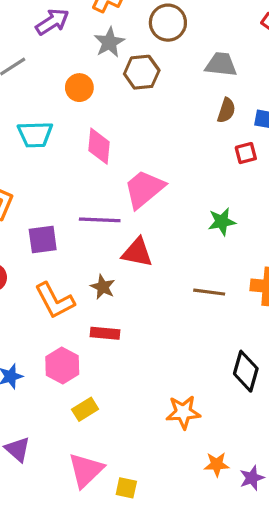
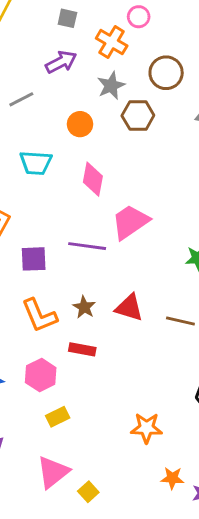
red triangle: (137, 252) -> (129, 308), moved
yellow square: (126, 488) -> (88, 492), turned 30

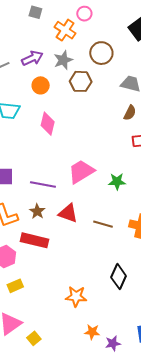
purple arrow: (61, 62) -> (32, 58), moved
pink trapezoid: (130, 222) -> (81, 172), moved
purple line: (87, 246) -> (43, 185), moved
red rectangle: (82, 349) -> (34, 240), size x1.5

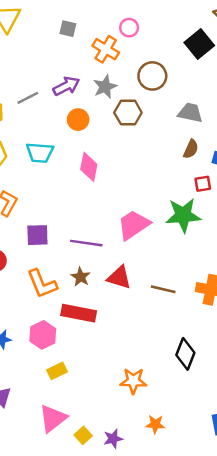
green star: (117, 181) -> (183, 215), moved, size x1.6
purple star: (113, 343) -> (113, 439), moved

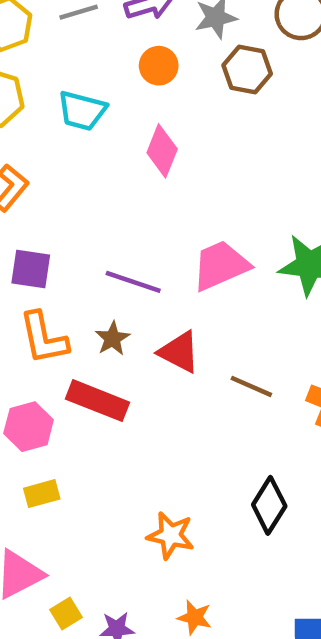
purple square: (37, 235) -> (31, 269), moved

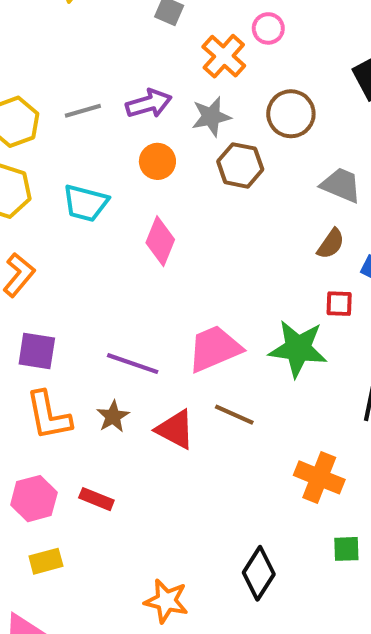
brown line: (251, 386) -> (234, 415), moved
red rectangle: (98, 401) -> (96, 499), moved, size x0.6

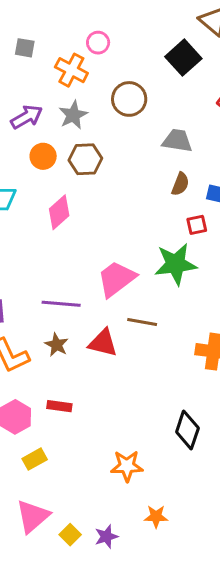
brown hexagon: (240, 165) -> (85, 159), moved
pink diamond: (160, 241) -> (59, 212), turned 40

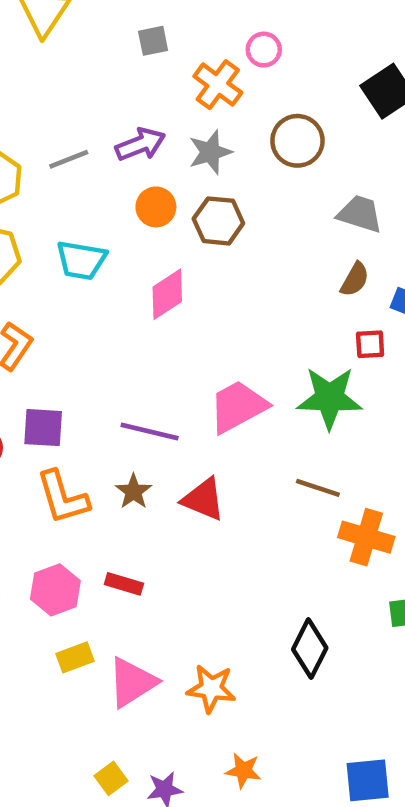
gray square: (25, 48) -> (153, 41), turned -30
brown line: (142, 322) -> (318, 488), moved
pink triangle: (33, 516) -> (132, 682), moved

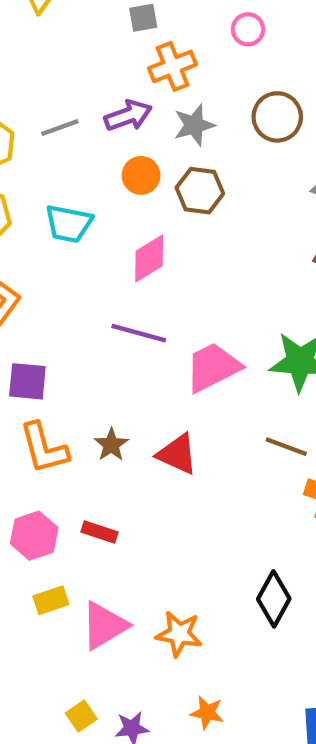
orange cross: (218, 85) -> (173, 66), moved, turned 30
purple line: (150, 431) -> (139, 333), moved

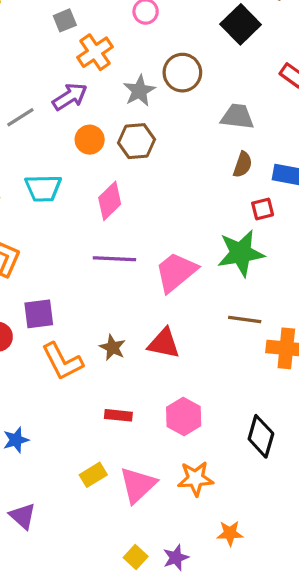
gray star: (194, 125) -> (139, 91), moved
pink hexagon: (34, 536) -> (184, 416), moved

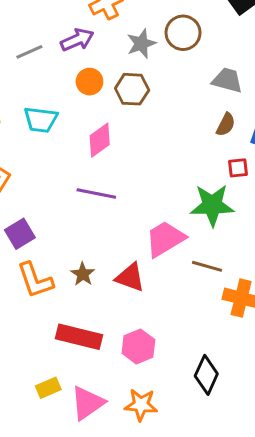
pink trapezoid: (176, 272) -> (165, 239), moved
purple square: (39, 314) -> (20, 234), turned -32
red rectangle: (118, 415) -> (79, 337), size x1.8

